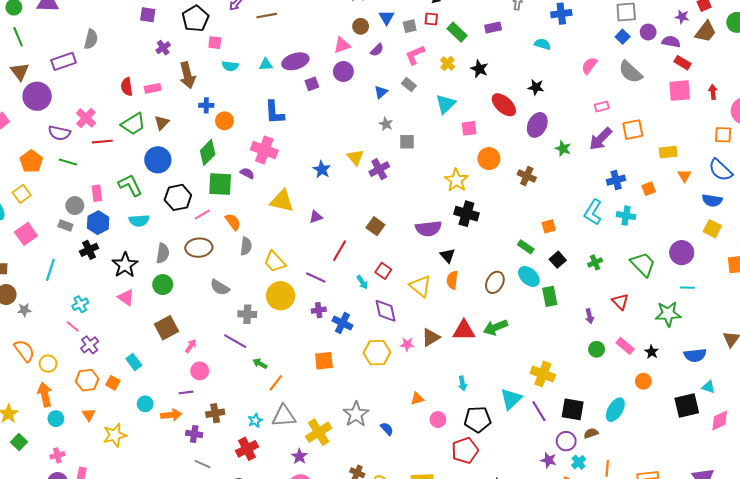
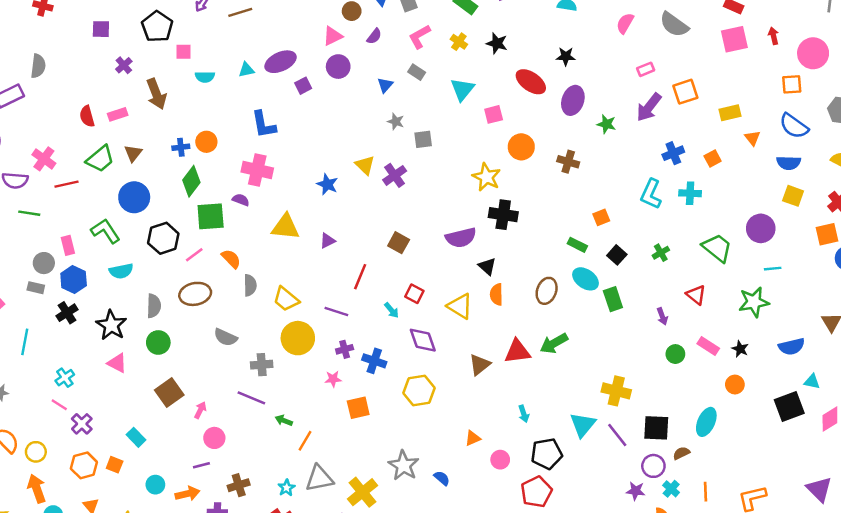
blue cross: (206, 105) -> (181, 147), moved
pink star: (407, 344) -> (333, 379), moved

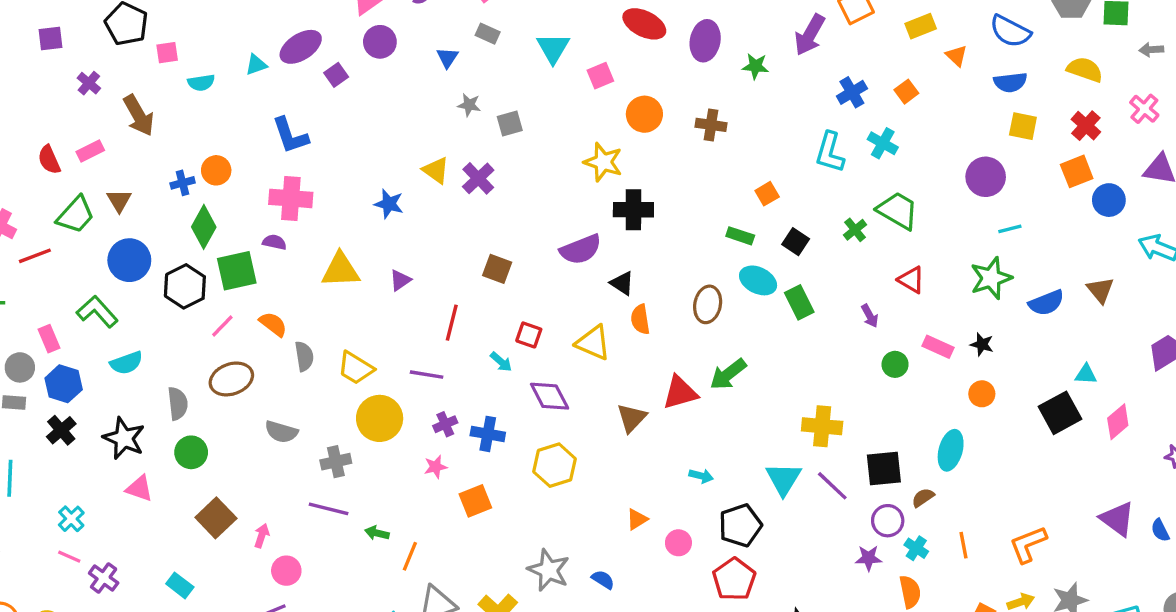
cyan cross: (690, 193) -> (883, 143), turned 35
black hexagon: (163, 238) -> (185, 286), moved
green trapezoid: (717, 248) -> (898, 211), moved
blue semicircle: (792, 346) -> (1046, 303), moved
cyan arrow: (524, 414) -> (701, 476), turned -49

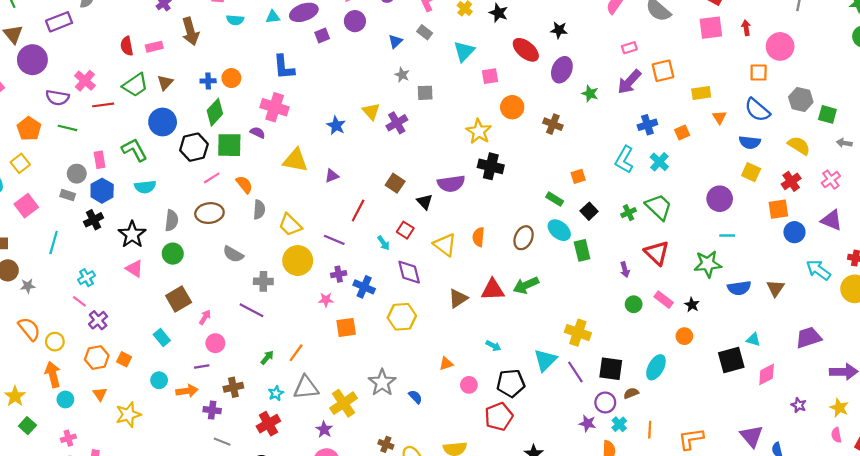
red triangle: (911, 280) -> (657, 253), size x1.4
black triangle: (622, 283) -> (425, 202), moved
green arrow: (377, 533) -> (267, 358), moved, turned 104
cyan rectangle: (180, 585) -> (162, 338), moved

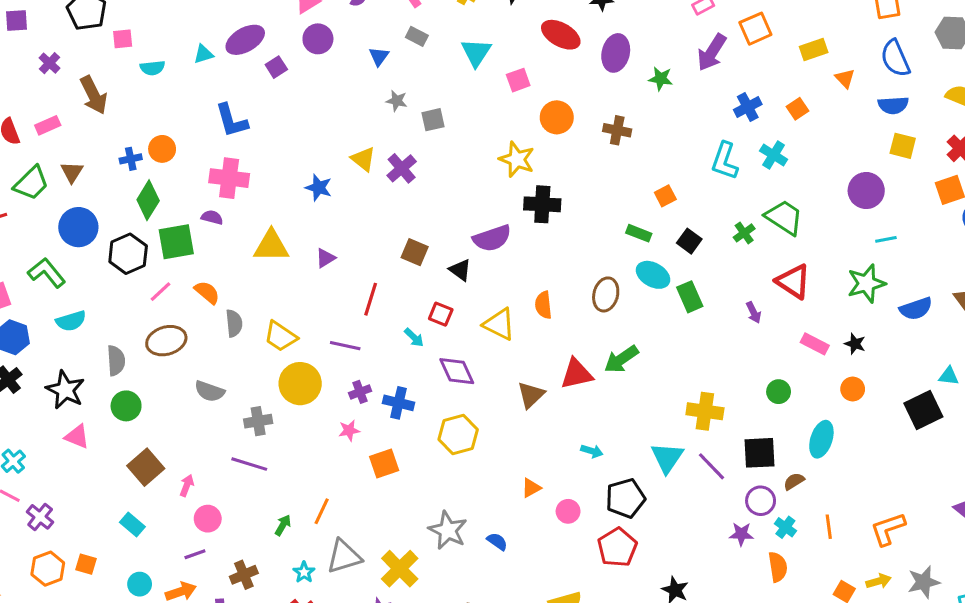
blue semicircle: (757, 110) -> (895, 58), turned 36
green circle: (634, 304) -> (779, 392), moved

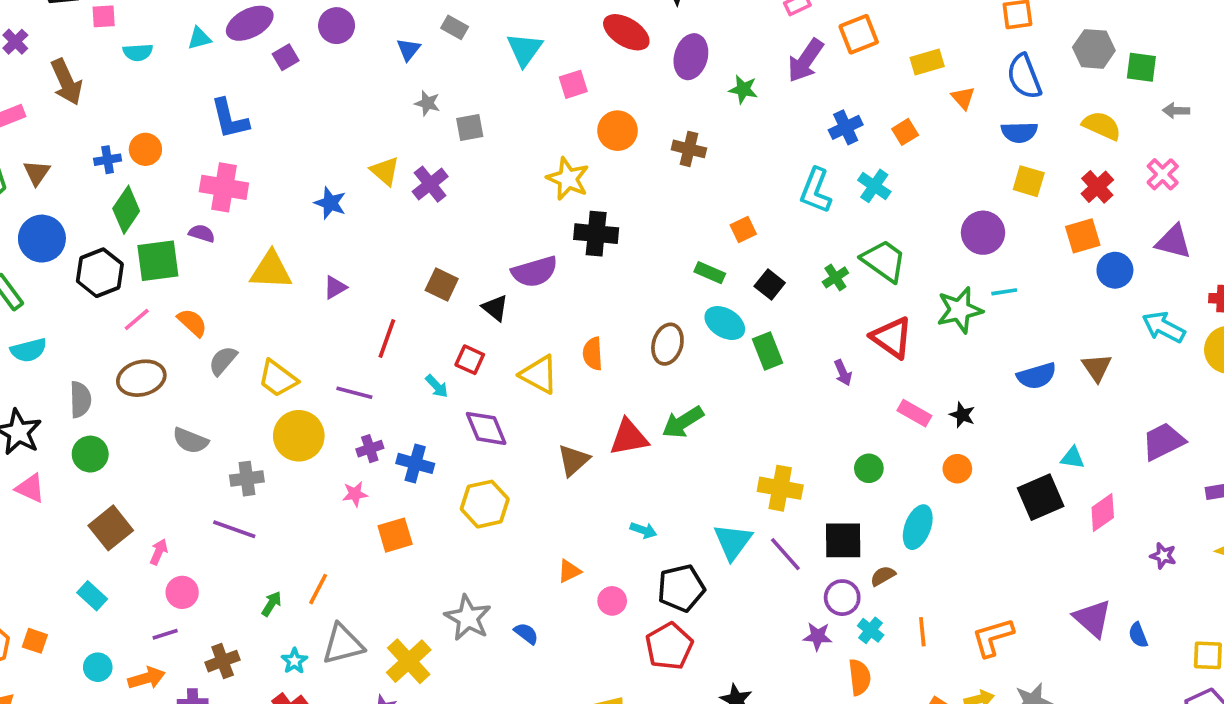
green star: (866, 284) -> (960, 310), moved
gray semicircle: (234, 323) -> (223, 361), turned -136

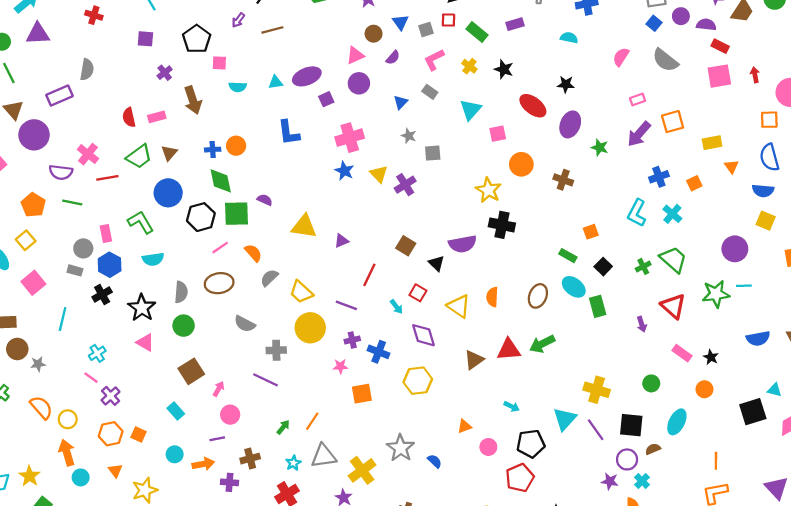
pink cross: (224, 187) -> (350, 138), moved, turned -32
blue star: (330, 203) -> (344, 171), moved
green diamond: (126, 210) -> (221, 181), turned -52
orange line: (922, 632) -> (716, 461), moved

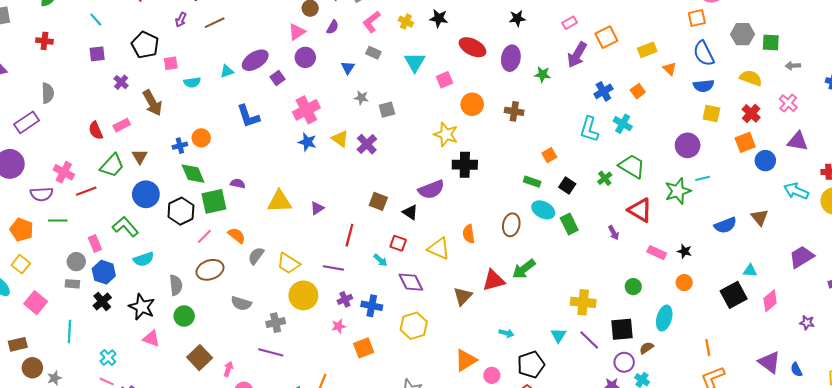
black star: (566, 84) -> (517, 18), moved
cyan triangle: (565, 419) -> (558, 335), size x0.7
orange triangle: (464, 426) -> (466, 360), size x1.6

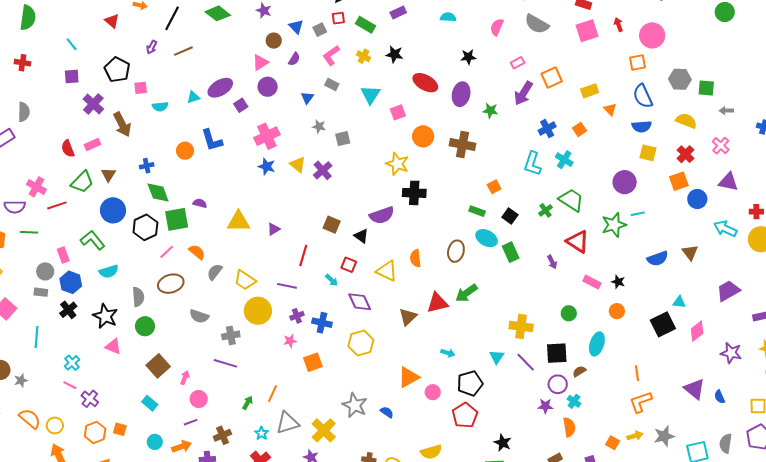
purple cross: (121, 82) -> (93, 104), size x1.5
brown cross: (514, 111) -> (462, 144), size x1.4
orange circle: (201, 138) -> (185, 151), moved
purple star: (807, 323) -> (731, 353), size x1.5

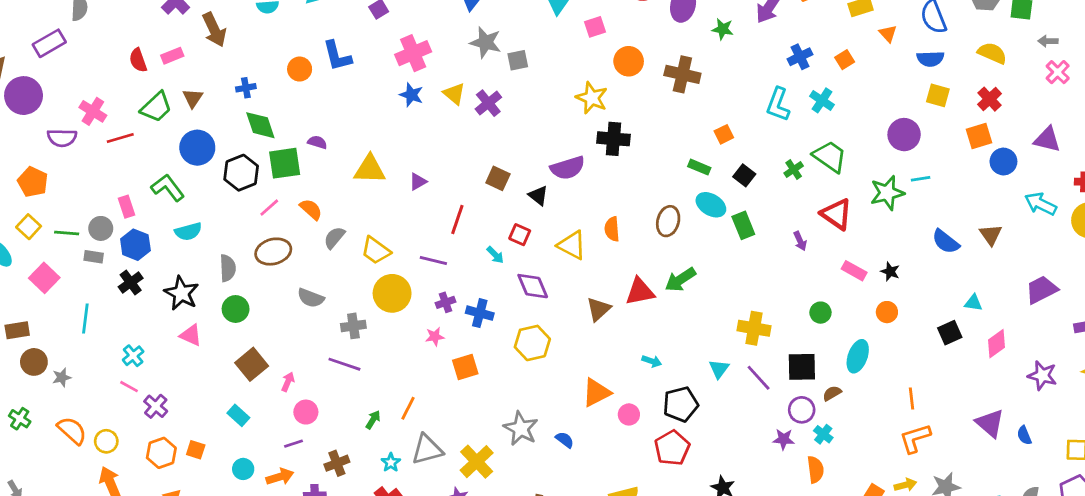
gray star: (319, 126) -> (486, 42), size x1.6
pink cross: (721, 146) -> (1058, 72), moved
green line: (29, 232) -> (67, 233), moved
blue semicircle: (658, 259) -> (946, 242), turned 55
black square: (663, 324) -> (950, 333), size x0.7

